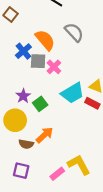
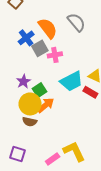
gray square: (38, 61) -> (40, 48), turned -35
pink cross: (54, 67) -> (55, 55), turned 32
yellow circle: (15, 120) -> (30, 104), moved
orange arrow: (45, 135) -> (46, 105), moved
brown semicircle: (26, 144) -> (30, 122), moved

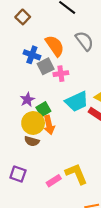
blue cross: (26, 38) -> (32, 55), turned -35
orange arrow: (46, 105) -> (49, 125), turned 114

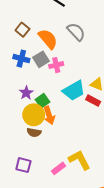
brown square: (23, 17) -> (22, 30), moved
blue cross: (32, 55) -> (21, 59), moved

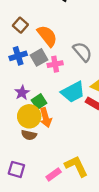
gray semicircle: (76, 32) -> (82, 52), moved
blue cross: (21, 59) -> (18, 56), turned -35

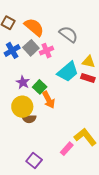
yellow circle: (29, 116) -> (22, 107), moved
brown semicircle: (29, 135) -> (29, 119), moved
purple square: (16, 169) -> (34, 160), moved, turned 35

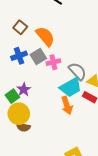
gray semicircle: (68, 34) -> (77, 71), moved
green square: (40, 87) -> (12, 96), moved
orange arrow: (49, 100) -> (67, 105), moved

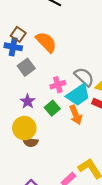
blue cross: (19, 56) -> (13, 47), moved, turned 35
gray square: (38, 56) -> (26, 67), moved
pink cross: (53, 62) -> (58, 85), moved
green square: (12, 96) -> (52, 108), moved

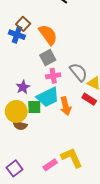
gray square: (26, 67) -> (48, 58), moved
cyan trapezoid: (78, 95) -> (48, 97), moved
green square: (52, 108) -> (34, 107), moved, turned 32

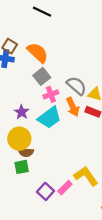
orange arrow: (66, 106) -> (73, 107), moved
green square: (34, 107) -> (22, 167), moved
purple square: (14, 168) -> (45, 191), moved

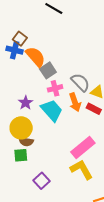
orange semicircle: (38, 53) -> (35, 57), moved
cyan trapezoid: (49, 118) -> (52, 110), turned -100
pink rectangle: (65, 188) -> (83, 147), moved, size x1.6

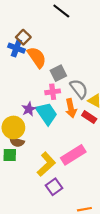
gray square: (48, 70) -> (58, 73), moved
purple star: (26, 103) -> (29, 109), moved
yellow L-shape: (82, 170) -> (46, 164), moved, turned 70
purple square: (42, 181) -> (54, 187), moved

